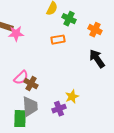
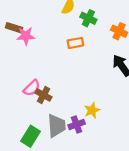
gray trapezoid: (30, 107) -> (56, 126), moved
green rectangle: (20, 119) -> (31, 136), turned 30

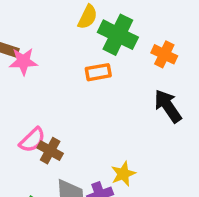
green cross: (88, 18) -> (118, 35), size x1.5

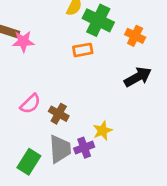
black arrow: (168, 106) -> (138, 77), turned 96
brown cross: (50, 151) -> (59, 114), moved

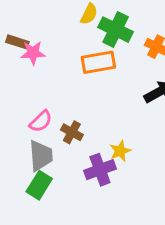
orange rectangle: (83, 50) -> (98, 62), size x1.5
purple cross: (84, 148) -> (100, 170), size x1.4
gray trapezoid: (60, 149) -> (41, 156), moved

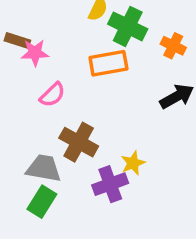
pink semicircle: (41, 121) -> (52, 95), moved
brown cross: (72, 132) -> (79, 142), size x1.5
gray trapezoid: (41, 156) -> (44, 168), turned -76

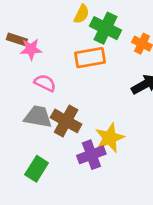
pink semicircle: (52, 95) -> (45, 83), turned -110
yellow star: (133, 163) -> (110, 138), size x1.5
gray trapezoid: (44, 168) -> (38, 117), moved

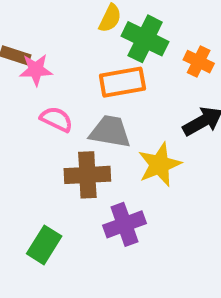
gray trapezoid: (38, 117) -> (110, 132), moved
brown cross: (66, 121) -> (87, 175), turned -32
yellow star: (110, 138) -> (160, 165), moved

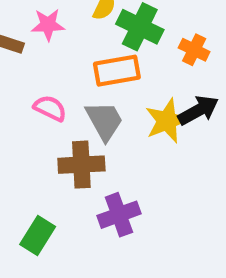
pink star: (36, 70) -> (48, 25), moved
gray trapezoid: (110, 132) -> (104, 121), turned 51
yellow star: (160, 165) -> (167, 121), moved

